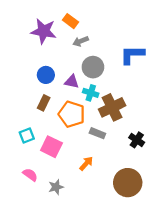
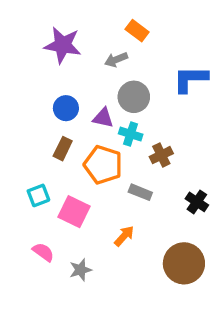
orange rectangle: (71, 21) -> (137, 31), moved
brown cross: (112, 107) -> (161, 155), size x0.6

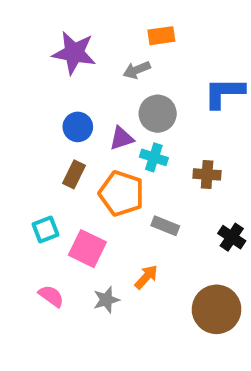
orange rectangle: (137, 31) -> (161, 36), turned -45
purple triangle: (103, 118) -> (122, 138), turned -30
brown cross: (161, 155) -> (207, 174), moved, turned 30
gray star: (80, 270) -> (106, 300), moved

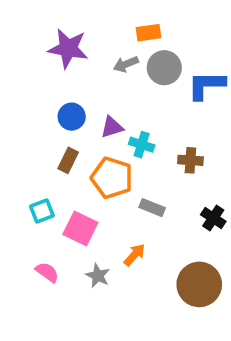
gray circle: (158, 114) -> (164, 68), moved
gray star: (106, 300) -> (98, 276), turned -30

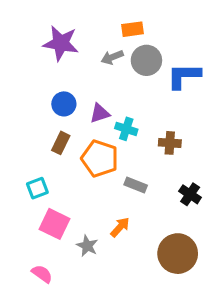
pink square: (80, 228) -> (55, 224), moved
pink semicircle: (47, 272) -> (42, 274), moved

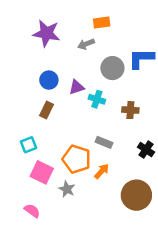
gray circle: (146, 60) -> (112, 68), moved
orange pentagon: (100, 158) -> (76, 159), moved
orange arrow: (120, 227) -> (102, 171), moved

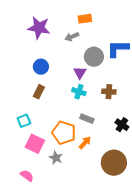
purple triangle: (76, 87) -> (80, 73), moved, turned -40
cyan cross: (97, 99) -> (79, 92), moved

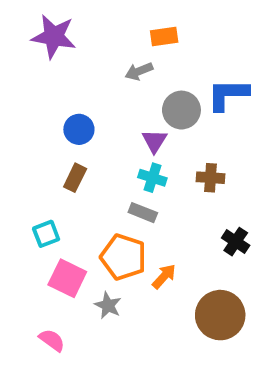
purple star: (39, 28) -> (54, 36), moved
gray rectangle: (87, 119) -> (143, 213), moved

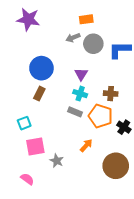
gray circle: (181, 110) -> (93, 44), moved
blue circle: (79, 129) -> (41, 68), size x1.5
orange pentagon: (123, 257) -> (100, 116), moved
pink square: (67, 278) -> (35, 146), turned -36

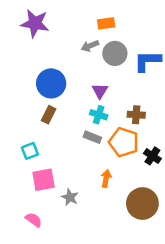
orange arrow: (86, 145) -> (106, 178), turned -32

